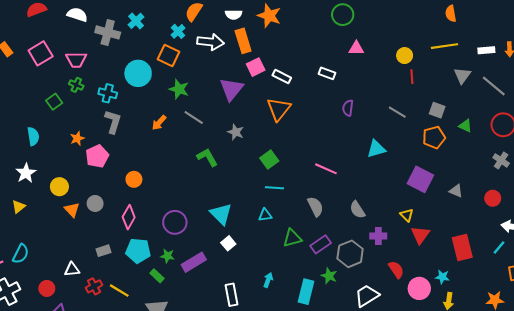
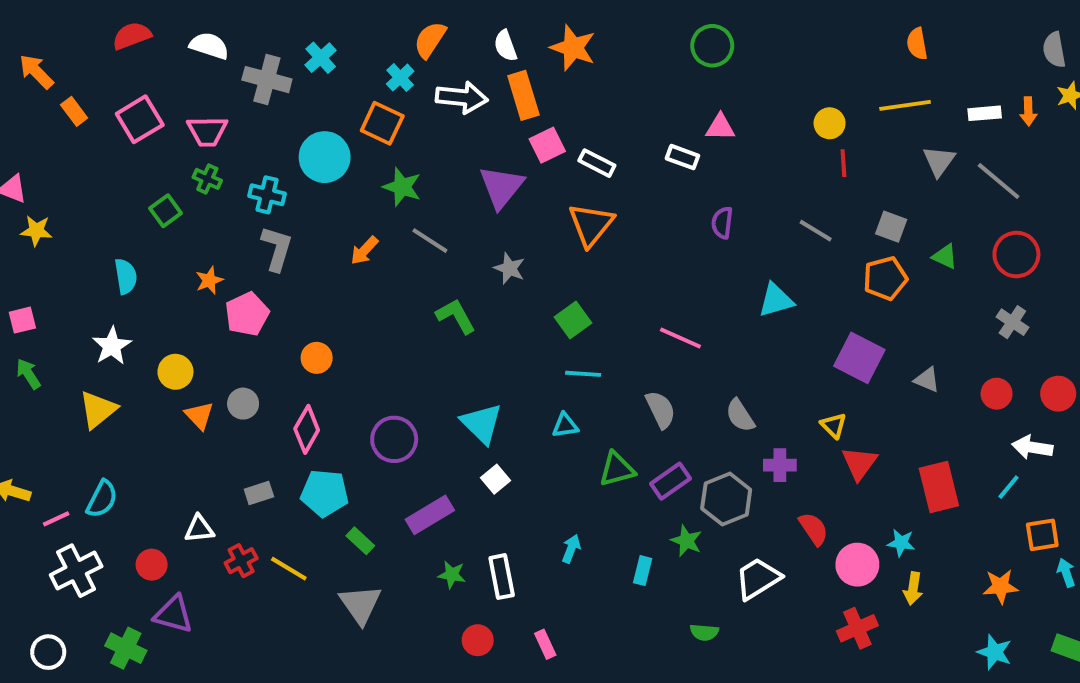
white semicircle: (234, 15) -> (505, 46), turned 70
pink triangle: (356, 48) -> (720, 127), moved
yellow triangle: (19, 207) -> (98, 410), size x1.5
green star: (167, 256) -> (452, 575), moved
cyan rectangle: (306, 292) -> (643, 571), size x0.6

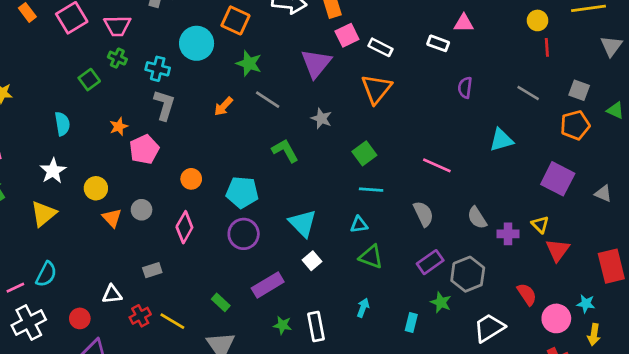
purple cross: (780, 465) -> (508, 234), moved
green triangle: (617, 469) -> (371, 257), moved, turned 35
cyan pentagon: (325, 493) -> (242, 192), moved

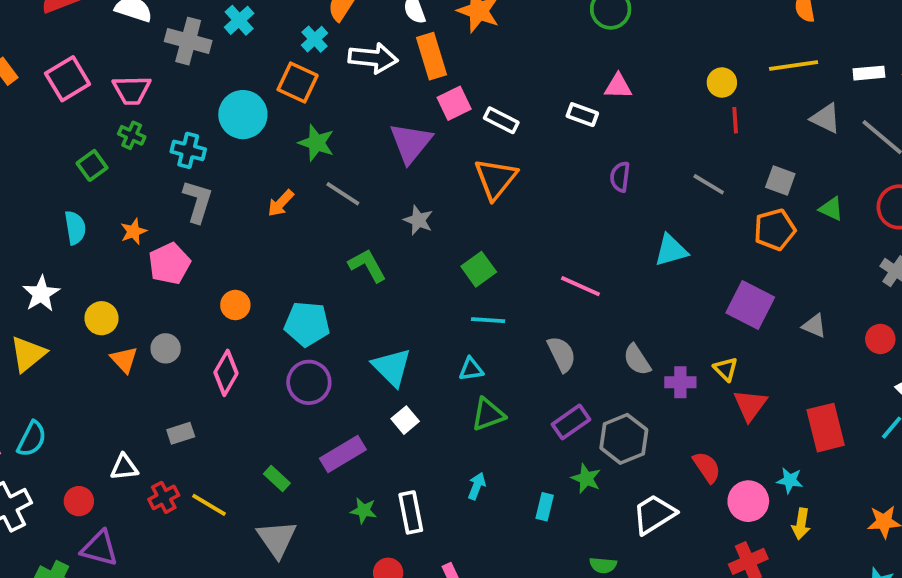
gray triangle: (611, 46) -> (826, 118), turned -40
cyan semicircle: (62, 124) -> (75, 228), moved
green triangle: (371, 257) -> (488, 414), turned -40

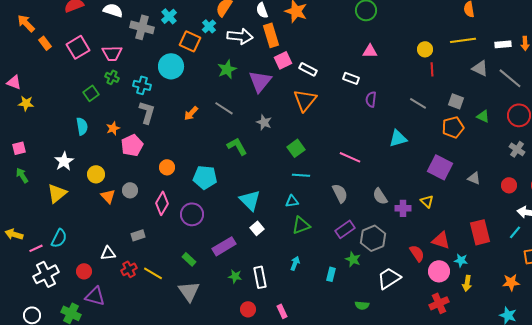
orange square: (298, 82) -> (190, 41), moved
white rectangle: (582, 115) -> (351, 78), moved
green star: (316, 143) -> (227, 69), moved, turned 30
purple circle: (309, 382) -> (192, 214), moved
red triangle: (750, 405) -> (441, 240), moved, turned -48

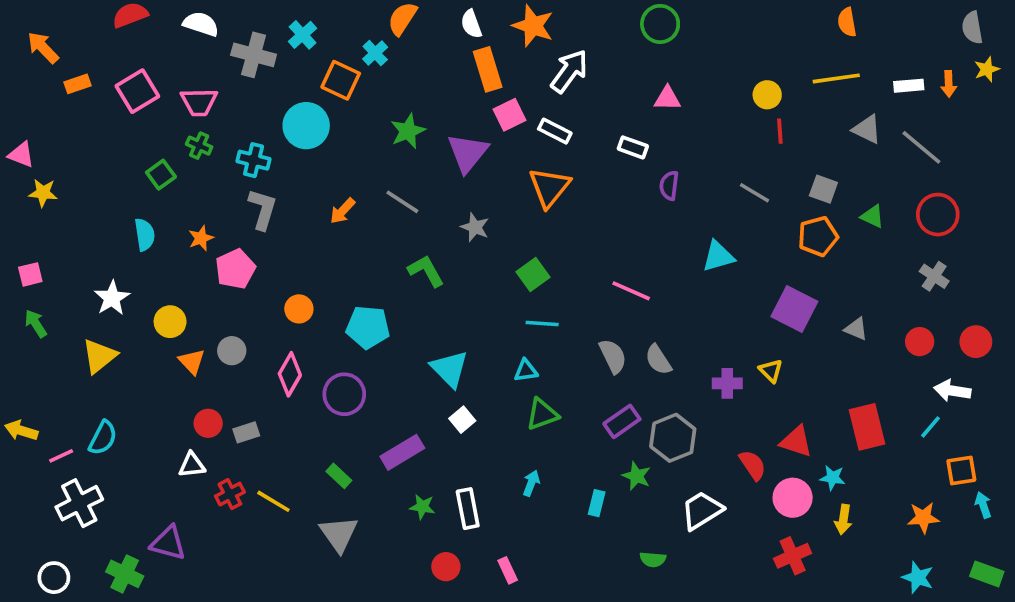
white arrow: (240, 36) -> (569, 71), moved, turned -60
orange rectangle: (45, 43) -> (77, 84), turned -72
gray semicircle: (380, 196) -> (658, 360), moved
red circle: (84, 271) -> (208, 423), moved

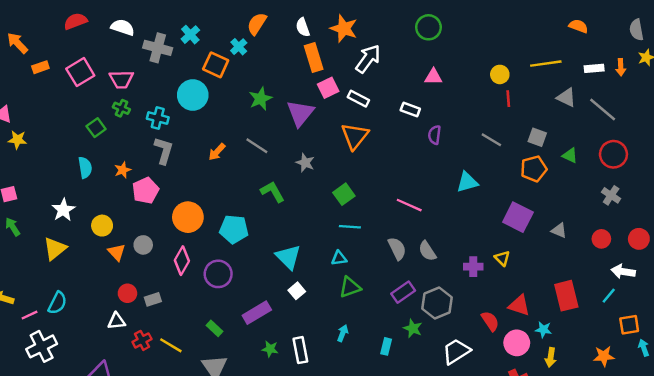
orange semicircle: (847, 22) -> (578, 26), moved, turned 120
orange circle: (299, 309) -> (188, 217), size x1.6

